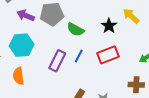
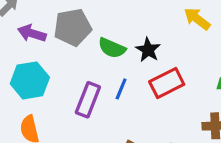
black star: (109, 26) -> (148, 50), moved

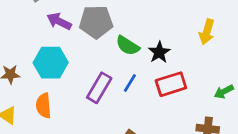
yellow arrow: (197, 19) -> (207, 32), turned -120

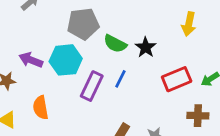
purple arrow: (59, 21) -> (31, 60), moved
cyan hexagon: (51, 63) -> (66, 60), moved
red rectangle: (171, 84) -> (177, 79), moved

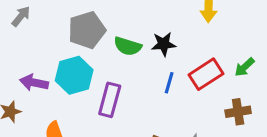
black star: (146, 47) -> (164, 44), turned -30
blue line: (120, 79) -> (169, 83), moved

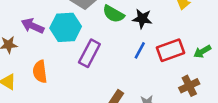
brown cross: (238, 112) -> (189, 86), turned -30

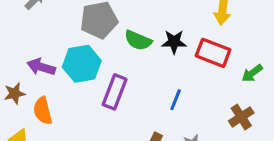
blue line: (140, 50) -> (176, 100), moved
red rectangle: (170, 50) -> (213, 53), moved, turned 48
orange semicircle: (40, 72) -> (43, 111), moved

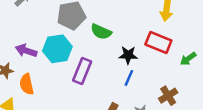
black star: (174, 42) -> (128, 55), moved
brown cross: (241, 117) -> (168, 96), moved

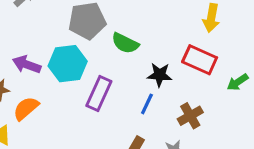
blue line: (129, 78) -> (147, 104), moved
orange semicircle: (27, 84) -> (26, 108), turned 60
brown cross: (168, 96) -> (190, 116), moved

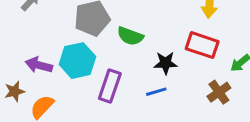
blue line: (147, 104) -> (156, 92), turned 54
brown cross: (190, 116) -> (219, 92), moved

